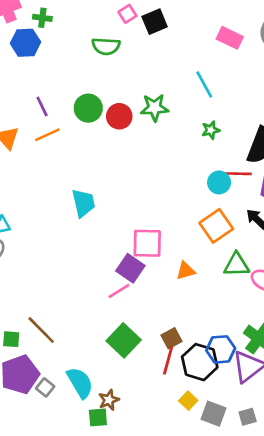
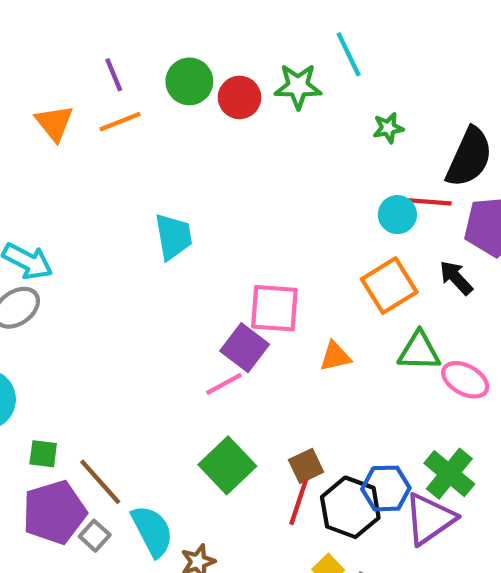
cyan line: (204, 84) -> (349, 54), moved
brown line: (41, 330) -> (100, 482), moved

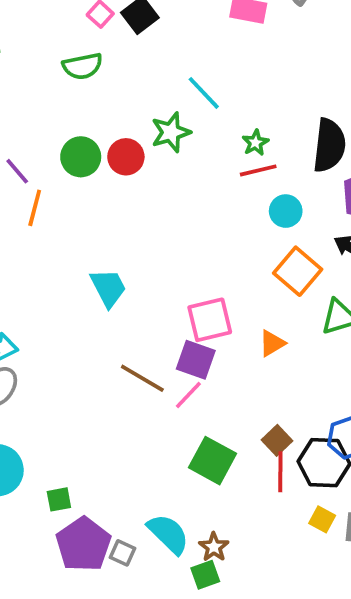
orange line: (120, 122) -> (35, 208), turned -36
red line: (430, 202) -> (258, 170), moved
brown line: (100, 482) -> (142, 378), moved

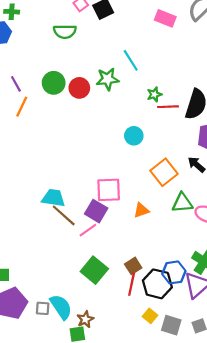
red line: (258, 170) -> (168, 107), moved
cyan circle: (286, 211) -> (134, 136), moved
cyan trapezoid: (108, 288) -> (53, 198), moved, turned -65
gray square: (123, 553) -> (43, 308), moved, turned -32

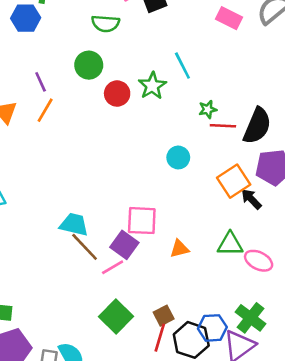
green star: (108, 79) -> (152, 86), turned -30
green circle: (54, 83) -> (89, 65), moved
orange square: (164, 172) -> (234, 181), moved

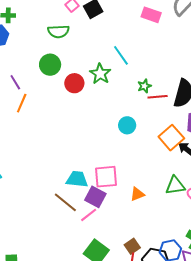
cyan trapezoid: (74, 224) -> (77, 179), moved

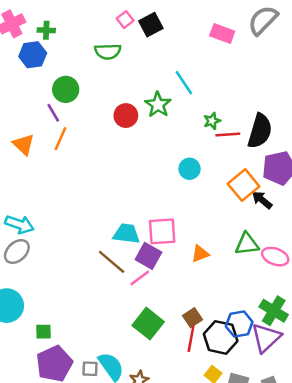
green circle: (50, 65) -> (66, 89), moved

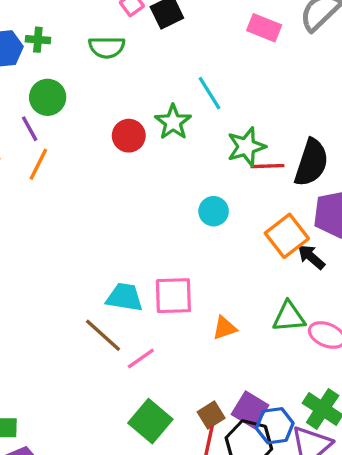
green cross: (46, 30) -> (38, 40), moved
green star: (212, 121) -> (246, 147), size x1.6
purple square: (148, 256) -> (250, 410), moved

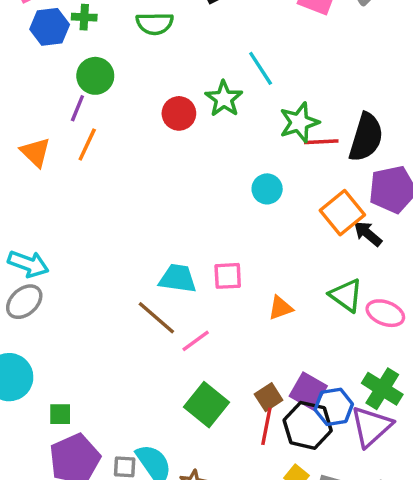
purple line: (30, 129) -> (77, 108), turned 52
pink square: (173, 296) -> (228, 276), size x0.7
green triangle: (289, 317) -> (346, 295), turned 42

